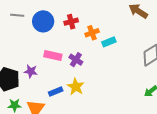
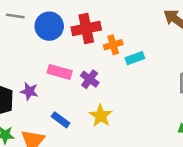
red cross: (71, 22) -> (86, 28), size x1.5
yellow star: (76, 87) -> (101, 116), moved
blue rectangle: (56, 92) -> (61, 120), turned 56

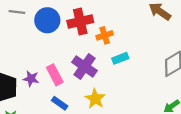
cyan rectangle: (135, 58) -> (120, 58), moved
pink rectangle: (60, 72) -> (55, 75), moved, turned 48
purple cross: (90, 79) -> (85, 66), size x1.5

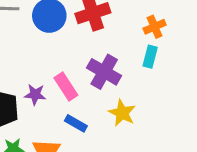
orange cross: (105, 35) -> (155, 27), moved
cyan rectangle: (120, 58) -> (150, 57), turned -49

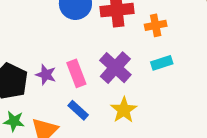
orange cross: (155, 27) -> (156, 25), moved
cyan rectangle: (150, 57) -> (162, 63), turned 45

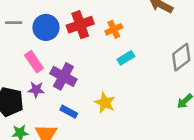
purple cross: (115, 68) -> (63, 76), moved
pink rectangle: (76, 73) -> (34, 62), moved

